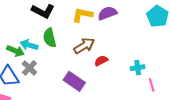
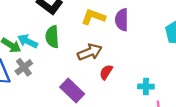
purple semicircle: (107, 13) -> (122, 20), turned -78
red semicircle: (101, 61) -> (106, 72), turned -40

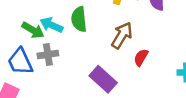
brown arrow: (90, 52) -> (122, 35), turned -35
gray cross: (24, 67) -> (48, 54), turned 30

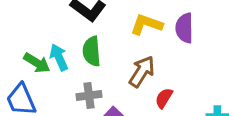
cyan arrow: (51, 25) -> (59, 57), turned 40
gray cross: (48, 54) -> (89, 95), moved

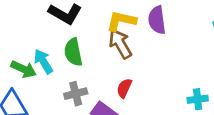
brown arrow: (142, 71) -> (120, 44), moved, turned -56
red semicircle: (164, 98) -> (124, 88), moved

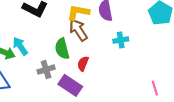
green semicircle: (73, 52) -> (62, 49), moved
cyan cross: (198, 99) -> (121, 40), moved

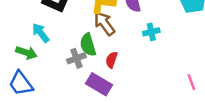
cyan arrow: (20, 46) -> (41, 33), moved
gray cross: (46, 70) -> (76, 58), moved

